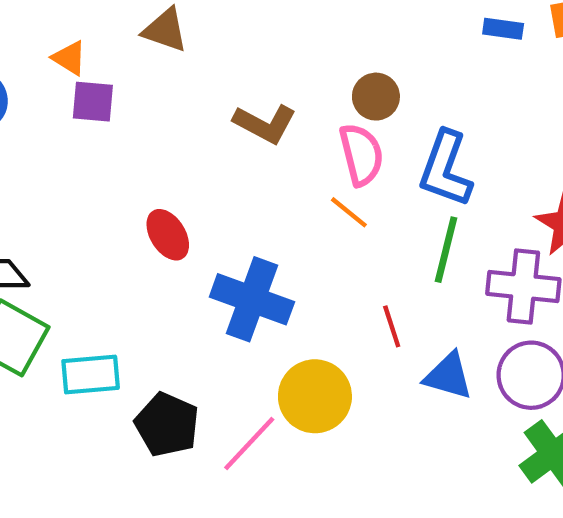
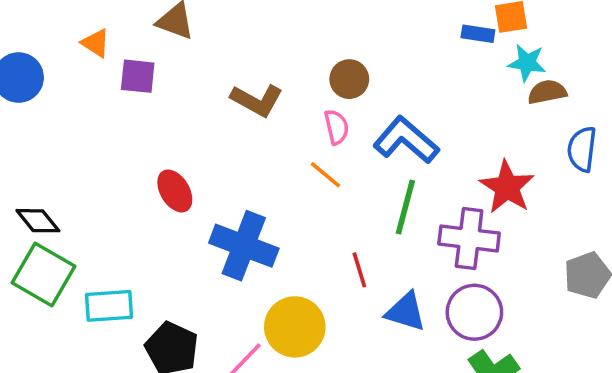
blue rectangle: (503, 29) -> (478, 34), moved
purple square: (93, 102) -> (138, 76), moved
pink semicircle: (361, 155) -> (336, 127), size x0.7
blue L-shape: (445, 169) -> (406, 140), turned 110

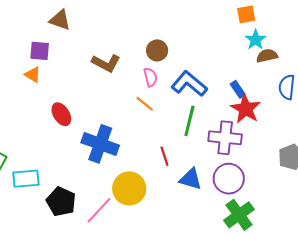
blue rectangle: (478, 34) -> (238, 89), moved, turned 48
orange triangle: (96, 43) -> (33, 75), moved
cyan star: (527, 63) -> (256, 40), turned 30

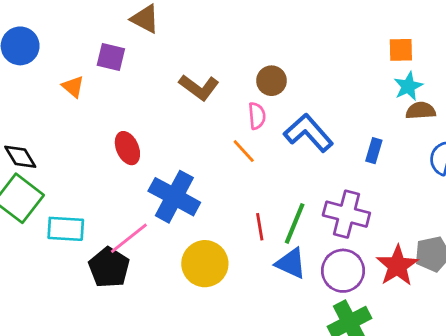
orange triangle: (33, 75) -> (73, 87), moved
blue rectangle: (238, 89) -> (374, 151), turned 42
red star: (246, 109) -> (397, 266), moved
green line: (189, 121) -> (295, 223), moved
pink line: (99, 210) -> (129, 238), moved

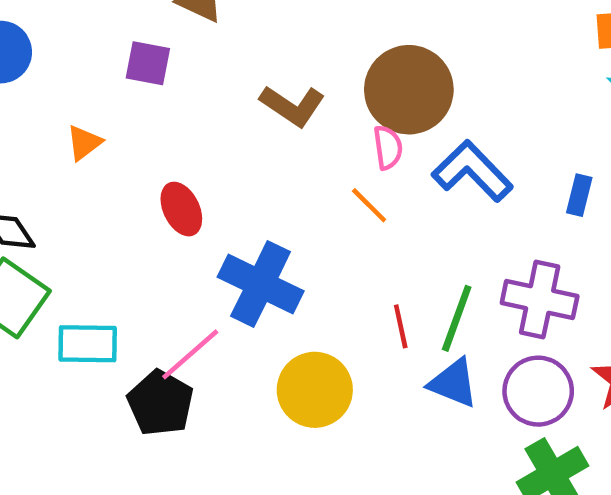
brown circle: (271, 81) -> (409, 90), size x1.8
orange triangle: (73, 87) -> (84, 143), moved, turned 45

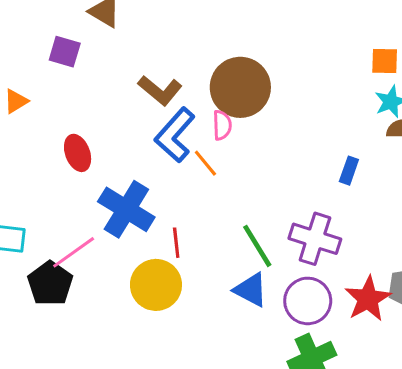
blue L-shape: (472, 171) -> (175, 135), moved, turned -100
green line: (457, 318) -> (257, 246), turned -57
red line: (401, 326) -> (176, 243), moved

